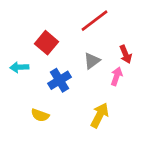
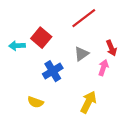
cyan arrow: (19, 67) -> (17, 46), moved

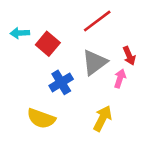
cyan arrow: (17, 46) -> (20, 33), moved
gray triangle: (81, 54) -> (95, 62), size x1.5
yellow semicircle: (35, 102) -> (41, 118), size x1.5

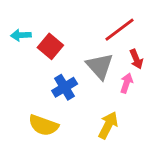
red line: (97, 21) -> (119, 30), moved
gray triangle: (95, 62) -> (100, 66), turned -36

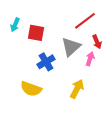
cyan arrow: (21, 35) -> (15, 25), turned -64
red square: (50, 46) -> (36, 33), turned -30
gray triangle: (100, 66) -> (71, 47), turned 30

